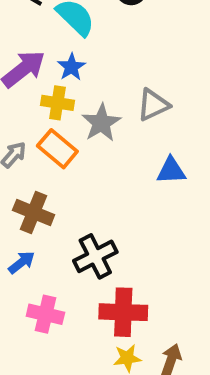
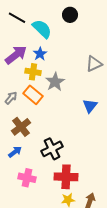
gray triangle: (153, 105) -> (94, 64), moved
blue triangle: (171, 171) -> (90, 106), turned -49
brown cross: (34, 213) -> (21, 127), turned 30

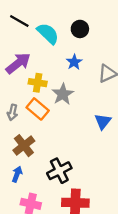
black circle: (70, 15) -> (80, 29), moved
blue star: (40, 54) -> (74, 62), moved
gray arrow: (11, 98) -> (12, 112), turned 152
blue arrow: (15, 152) -> (17, 174), turned -32

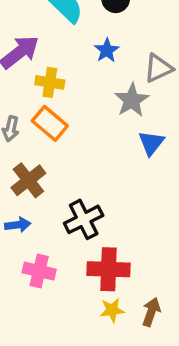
gray star: (63, 94) -> (132, 100), moved
blue arrow: (17, 174) -> (18, 225), turned 63

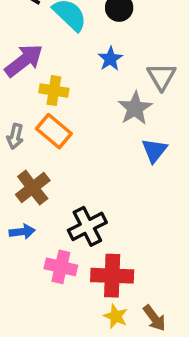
gray triangle: (158, 68) -> (161, 76), turned -36
pink cross: (39, 271) -> (61, 267), moved
yellow star: (112, 310) -> (116, 316), turned 30
brown arrow: (151, 312) -> (154, 318), turned 124

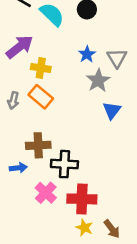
blue star: (110, 59) -> (87, 54), moved
brown cross: (33, 188) -> (38, 145), moved, turned 35
black cross: (87, 226) -> (64, 164), turned 30
pink cross: (61, 267) -> (46, 193), turned 30

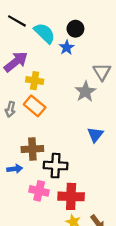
blue star: (87, 54) -> (67, 47), moved
blue triangle: (112, 110) -> (95, 135), moved
pink cross: (46, 193) -> (39, 191), turned -30

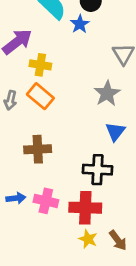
gray star: (85, 92) -> (107, 93), moved
black cross: (56, 166) -> (98, 170), moved
blue arrow: (15, 169) -> (16, 198), moved

